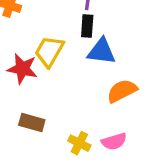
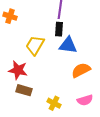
red star: (22, 69) -> (18, 70), moved
pink semicircle: (114, 141) -> (85, 100), moved

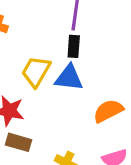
blue triangle: (68, 45) -> (69, 78), moved

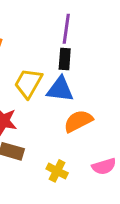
orange semicircle: (108, 111) -> (78, 121), moved

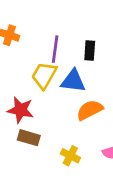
purple line: (66, 29) -> (55, 49), moved
black rectangle: (65, 59) -> (90, 50), moved

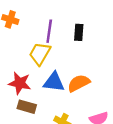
blue triangle: (73, 81) -> (54, 82), moved

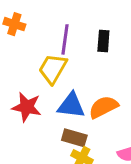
brown rectangle: (27, 107) -> (74, 138), moved

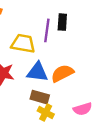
purple line: (65, 39) -> (47, 30), moved
yellow trapezoid: (53, 69) -> (23, 44), turned 70

